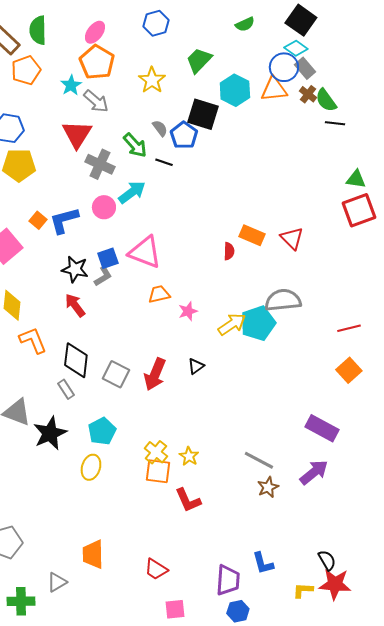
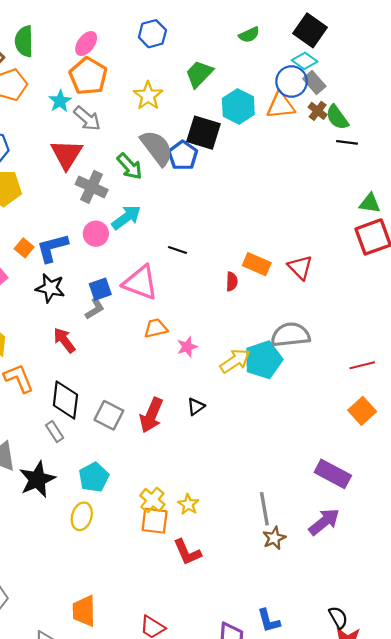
gray semicircle: (160, 128) -> (157, 148), size x2.0
black line: (164, 162) -> (177, 250), moved
black star: (75, 269) -> (50, 288), moved
gray line: (259, 460) -> (264, 509), turned 52

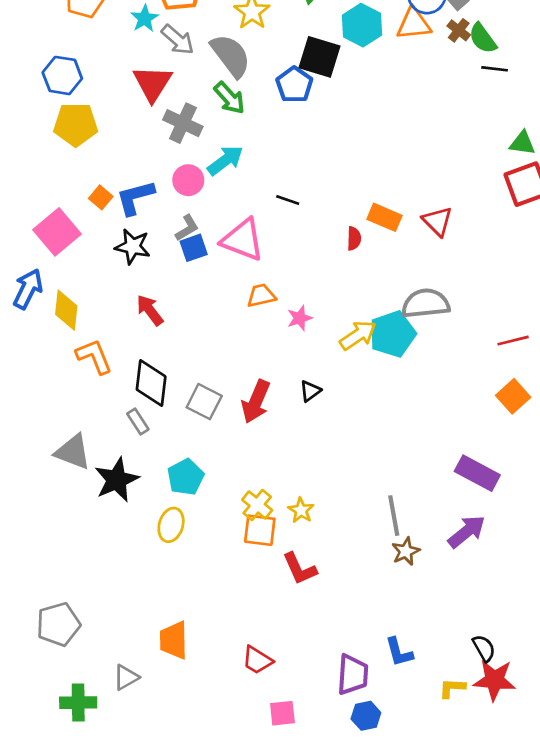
gray semicircle: (157, 148) -> (231, 56), moved
gray L-shape: (95, 309) -> (187, 228), moved

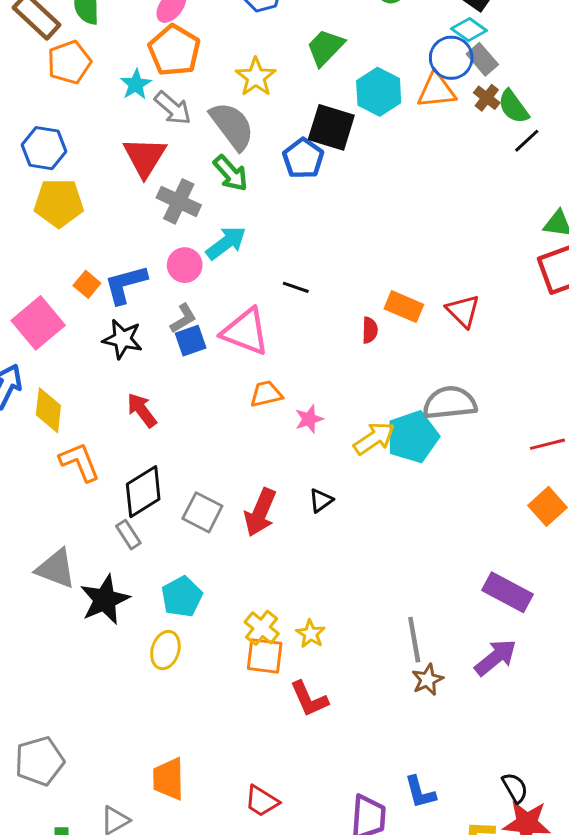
black line: (495, 69) -> (527, 141), turned -50
black diamond: (151, 383) -> (143, 492), turned 51

